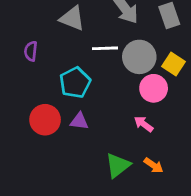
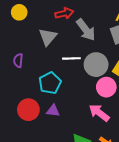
gray triangle: (72, 18) -> (48, 37), turned 48
pink arrow: (144, 124) -> (99, 113), size x1.5

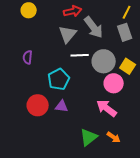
gray triangle: (48, 37) -> (68, 34), moved

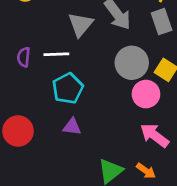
white line: (80, 55) -> (56, 54), moved
red circle: (38, 105) -> (18, 131), moved
pink arrow: (107, 108) -> (154, 135), moved

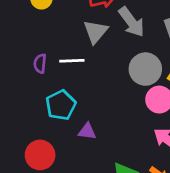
cyan pentagon: (68, 88) -> (61, 105), moved
red circle: (18, 131) -> (40, 155), moved

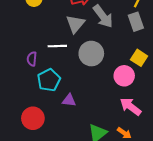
purple semicircle: (40, 64) -> (32, 59), moved
gray circle: (145, 69) -> (91, 54), moved

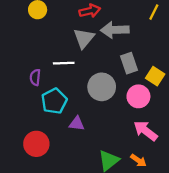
gray arrow: (103, 16) -> (115, 30), turned 125
gray rectangle: (136, 22) -> (129, 63), moved
gray circle: (91, 54) -> (102, 87), moved

